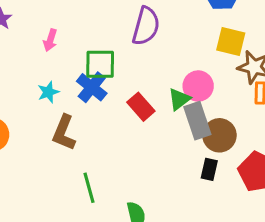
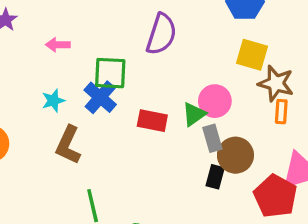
pink arrow: (50, 40) -> (58, 45), turned 70
red rectangle: (141, 107) -> (152, 121), turned -40
gray rectangle: (197, 121) -> (212, 138), size x0.7
black rectangle: (209, 169) -> (215, 177), moved

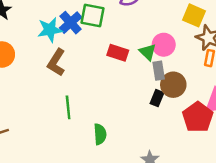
blue cross: (100, 97) -> (71, 23), moved
cyan star: (53, 101) -> (50, 30), size x1.5
green triangle: (194, 114) -> (148, 52), turned -48

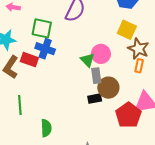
blue cross: (71, 23) -> (45, 49), moved, turned -30
red rectangle: (118, 53) -> (29, 60), moved
black rectangle: (157, 98) -> (95, 99), turned 56

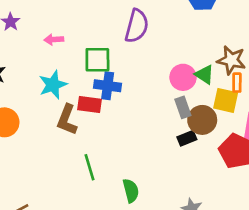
yellow square: (127, 30) -> (226, 100), moved
green triangle: (87, 60) -> (204, 75), moved

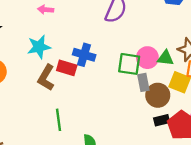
green square: (97, 60) -> (129, 64), moved
green triangle: (204, 75) -> (166, 58), turned -36
black rectangle: (187, 138) -> (162, 120), moved

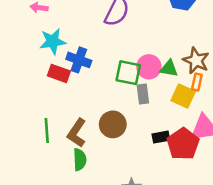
cyan star: (39, 47) -> (53, 41), moved
brown L-shape: (46, 78) -> (77, 133), moved
brown circle: (158, 95) -> (113, 124), moved

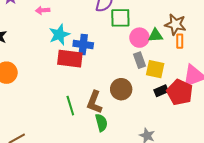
red rectangle: (59, 73) -> (70, 59), size x1.4
green square: (128, 73) -> (120, 18), moved
yellow square: (183, 96) -> (155, 69), moved

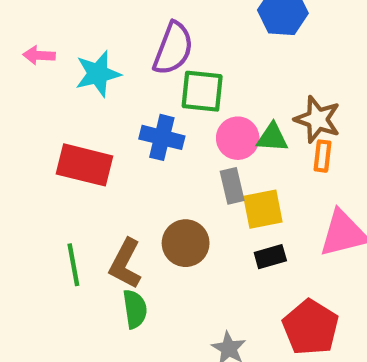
cyan star: (59, 35) -> (98, 74), moved
blue cross: (83, 44) -> (162, 137), moved
yellow square: (155, 69) -> (263, 209), turned -30
red pentagon: (180, 92) -> (311, 327), moved

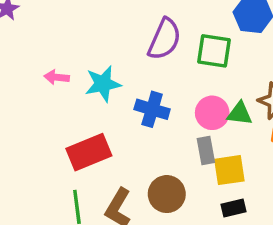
pink arrow: (39, 55) -> (57, 77), moved
cyan star: (98, 74) -> (103, 84), moved
green square: (202, 91) -> (214, 51), moved
red rectangle: (84, 165) -> (89, 152), moved, turned -39

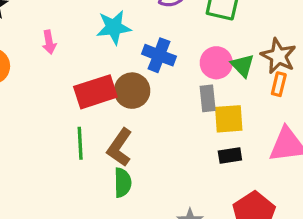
pink arrow: (57, 77) -> (49, 42), moved, turned -110
green triangle: (240, 114) -> (243, 65), turned 35
brown circle: (167, 194) -> (132, 91), moved

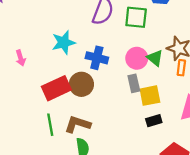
brown L-shape: (120, 147) -> (78, 124), turned 80

